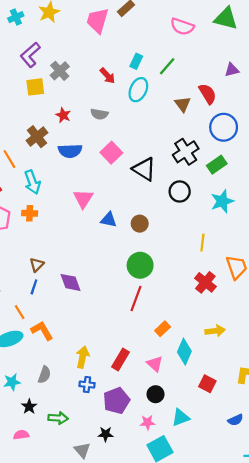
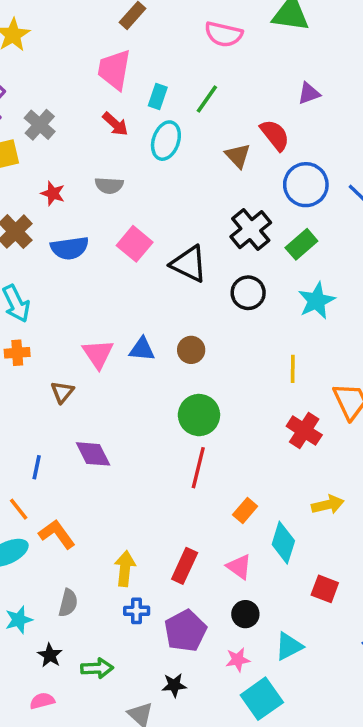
pink trapezoid: (98, 20) -> (114, 70), moved
pink triangle: (83, 199) -> (98, 354), moved
brown triangle: (37, 265) -> (62, 392), moved

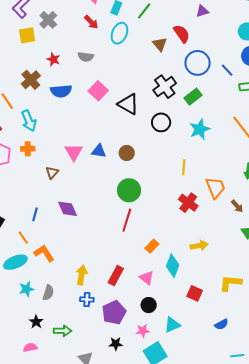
cyan star: (19, 620) -> (26, 289), moved
black star: (174, 685) -> (116, 344), moved

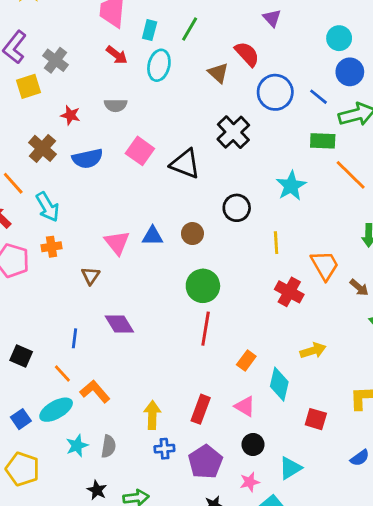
purple triangle: (202, 11) -> (272, 18), turned -48
green rectangle: (193, 97) -> (323, 141), moved, turned 48
black circle: (161, 122) -> (237, 208), moved

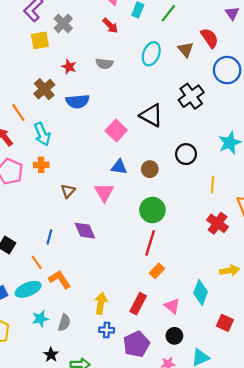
cyan ellipse: (159, 65) -> (151, 54), moved
pink square: (140, 151) -> (116, 130), moved
pink triangle: (117, 243) -> (104, 192), moved
orange rectangle: (246, 360) -> (157, 271), moved

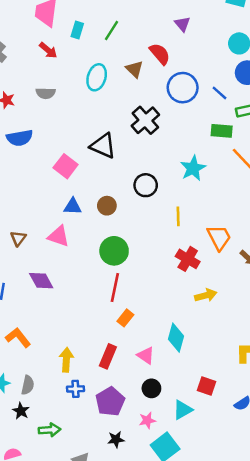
pink triangle: (104, 192) -> (59, 236), turned -35
yellow arrow: (230, 270) -> (206, 295), moved
red square: (225, 323) -> (207, 386), moved
black star: (51, 355) -> (21, 411), moved

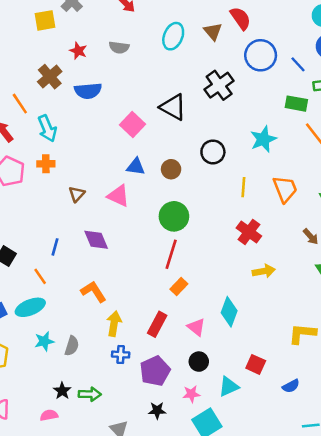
orange trapezoid: (219, 237) -> (285, 189), moved
orange L-shape: (18, 338) -> (94, 292), moved
black star: (21, 411) -> (62, 391), moved

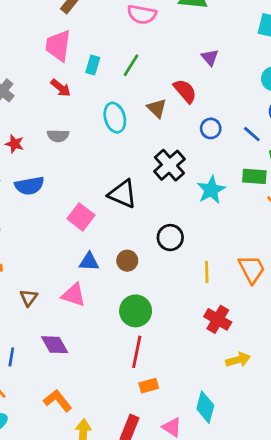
cyan ellipse: (173, 36) -> (115, 118), turned -32
blue circle: (261, 55) -> (211, 128), size x0.6
cyan star: (263, 139) -> (211, 190), moved
orange rectangle: (179, 286) -> (149, 386), turned 36

